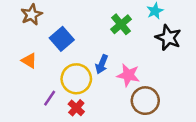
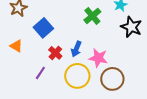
yellow circle: (76, 79) -> (77, 76), moved
purple line: (50, 98) -> (40, 73), moved
red cross: (76, 108) -> (55, 53), moved

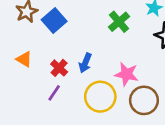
blue square: (43, 28) -> (54, 20), moved
blue arrow: (76, 49) -> (85, 63), moved
red cross: (55, 53) -> (59, 68), moved

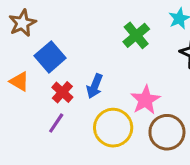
blue square: (54, 20) -> (50, 57), moved
pink star: (126, 74) -> (145, 100), turned 30

